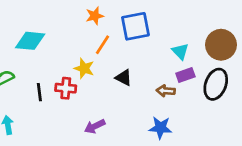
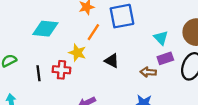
cyan diamond: (30, 41) -> (45, 29), moved

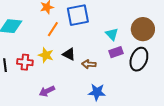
yellow star: (77, 53) -> (46, 55), moved
brown arrow: (148, 72) -> (89, 64), moved

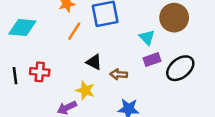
brown circle: (143, 29) -> (174, 18), moved
yellow star: (46, 55) -> (85, 90), moved
black ellipse: (139, 59) -> (180, 68), turned 30

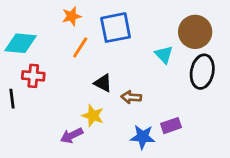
purple rectangle: (152, 60) -> (171, 126), moved
black ellipse: (180, 68) -> (202, 72), moved, turned -40
red cross: (40, 72) -> (33, 76), moved

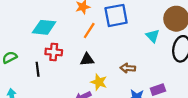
black triangle: (103, 83) -> (87, 60), moved, turned -32

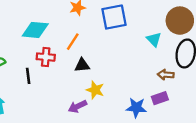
orange line: (89, 31) -> (73, 42), moved
brown arrow: (128, 68) -> (166, 75), moved

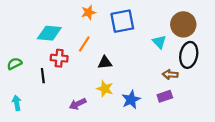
black triangle: (82, 65) -> (105, 63), moved
purple arrow: (77, 106) -> (78, 104), moved
blue star: (136, 108) -> (131, 100), moved, turned -30

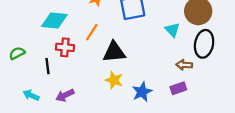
black triangle: (105, 63) -> (114, 52), size x1.5
cyan arrow: (17, 103) -> (31, 95), moved, turned -56
purple arrow: (78, 104) -> (65, 95), moved

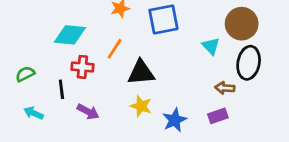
cyan arrow: (31, 95) -> (34, 113), moved
purple arrow: (65, 95) -> (88, 112), moved, turned -126

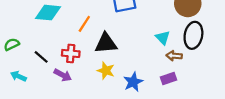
cyan triangle: (211, 46) -> (163, 38), moved
red cross: (82, 67) -> (71, 53), moved
black line: (61, 89) -> (41, 57), turned -42

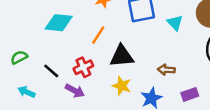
cyan triangle: (163, 38) -> (175, 23), moved
red cross: (71, 53) -> (83, 67), turned -30
brown arrow: (174, 56) -> (166, 70), moved

